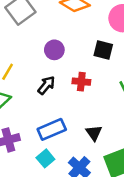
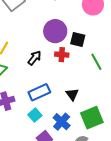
purple circle: (54, 50) -> (55, 31), moved, size x1.5
black square: (103, 50) -> (78, 40), moved

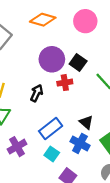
black square: (78, 40) -> (78, 62), turned 35
blue cross: (62, 122) -> (80, 143), moved

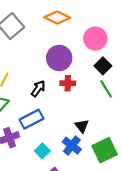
pink circle: (85, 21) -> (95, 39), moved
black square: (78, 62) -> (103, 66), moved
blue rectangle: (51, 128) -> (31, 119), moved

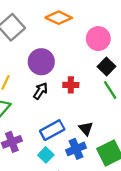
purple circle: (59, 58) -> (41, 62), moved
blue rectangle: (31, 119) -> (52, 130), moved
blue cross: (72, 146) -> (76, 149), turned 30

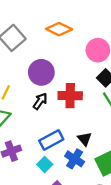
red cross: (71, 85) -> (70, 96), size x1.5
blue cross: (76, 149) -> (75, 159), turned -36

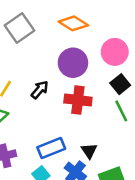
purple circle: (41, 72) -> (73, 63), moved
black arrow: (40, 101) -> (40, 90), moved

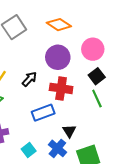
blue rectangle: (51, 148) -> (43, 113), moved

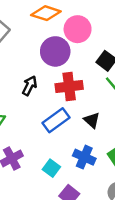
pink circle: (93, 49) -> (78, 29), moved
black triangle: (69, 131) -> (92, 120), moved

